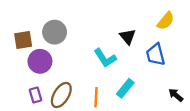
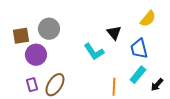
cyan rectangle: (125, 88) -> (138, 75), moved
black arrow: (176, 95) -> (157, 85), turned -88
orange line: (96, 97) -> (114, 87), moved

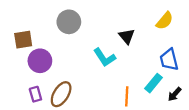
gray circle: (49, 29) -> (69, 22), moved
blue trapezoid: (139, 49) -> (169, 60), moved

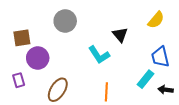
purple rectangle: (35, 94) -> (19, 80), moved
black arrow: (175, 94) -> (166, 90), turned 56
orange line: (127, 96) -> (106, 92), moved

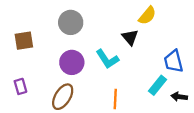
yellow semicircle: (156, 20) -> (147, 16), moved
purple circle: (38, 58) -> (72, 62), moved

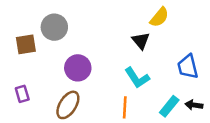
gray circle: (71, 22) -> (54, 27), moved
cyan L-shape: (107, 59) -> (137, 78), moved
cyan rectangle: (158, 85) -> (169, 106), moved

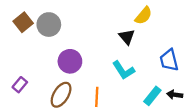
brown square: (26, 44) -> (23, 22), moved, turned -30
purple rectangle: (22, 94) -> (20, 85), turned 56
orange line: (125, 107) -> (97, 97), moved

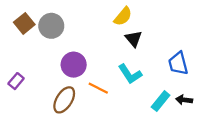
yellow semicircle: (143, 16) -> (123, 16), moved
purple rectangle: (20, 85) -> (16, 81), moved
orange line: (97, 97) -> (98, 88), moved, turned -66

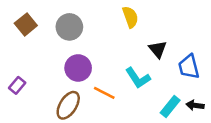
yellow semicircle: (123, 16) -> (130, 17), turned -60
gray circle: (51, 26) -> (69, 27), moved
black triangle: (134, 39) -> (158, 49), moved

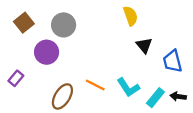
yellow semicircle: (130, 17) -> (131, 16), moved
purple circle: (78, 68) -> (47, 52), moved
cyan L-shape: (138, 78) -> (128, 87), moved

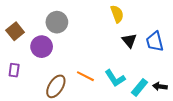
brown square: (24, 23) -> (15, 31), moved
blue trapezoid: (173, 61) -> (155, 42), moved
purple rectangle: (16, 78) -> (14, 70), turned -32

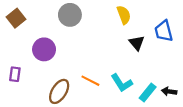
gray circle: (57, 22) -> (70, 15), moved
brown square: (15, 31) -> (16, 18), moved
blue trapezoid: (155, 42) -> (164, 31), moved

